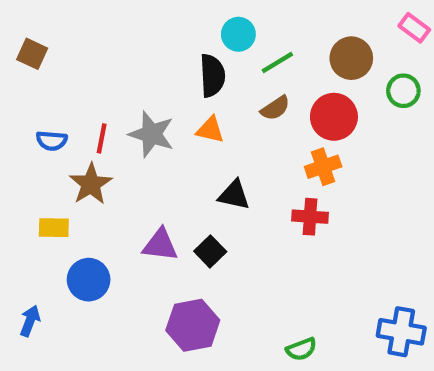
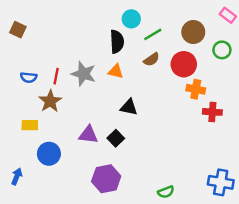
orange cross: (323, 167) -> (196, 89), moved, turned 30
red cross: (310, 217) -> (212, 112), moved

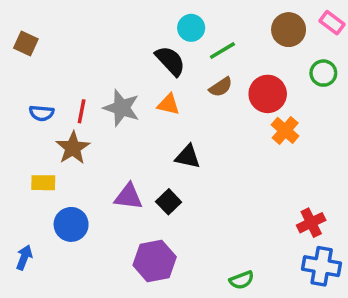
brown circle: (193, 32) -> (289, 30), moved
black semicircle: (117, 42) -> (170, 61), turned -40
orange cross: (196, 89) -> (285, 130), turned 30
red cross: (212, 112) -> (311, 223), moved, turned -30

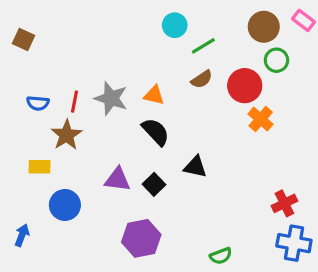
black semicircle: (170, 61) -> (156, 132), moved
green circle: (323, 73) -> (276, 60), moved
black triangle: (188, 157) -> (195, 167), moved

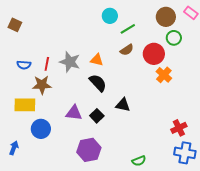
brown star: (66, 135) -> (42, 85), turned 30
yellow rectangle: (39, 167) -> (25, 105), size x1.5

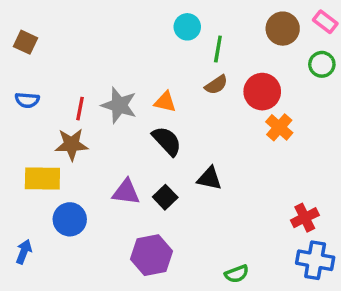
green line: (128, 29) -> (218, 49), turned -49
green circle: (174, 38) -> (322, 64), moved
blue semicircle: (24, 65) -> (27, 100), moved

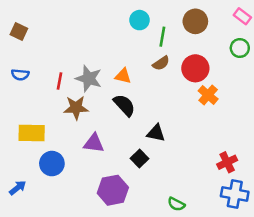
brown circle: (283, 29) -> (195, 21), moved
brown star: (71, 144) -> (76, 108), moved
black square: (165, 197) -> (140, 158), moved
blue arrow: (24, 252) -> (18, 188), turned 30
green semicircle: (237, 274) -> (176, 204), turned 48

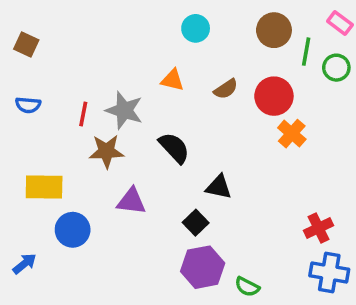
green line: (162, 37) -> (306, 52), moved
orange triangle: (123, 76) -> (172, 80), moved
purple hexagon: (113, 190) -> (203, 267), moved

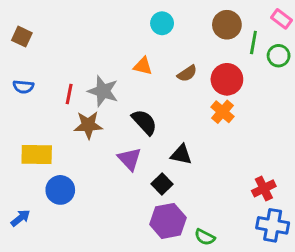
orange cross: (292, 134) -> (223, 112), moved
purple triangle: (131, 201) -> (130, 159), moved, turned 40

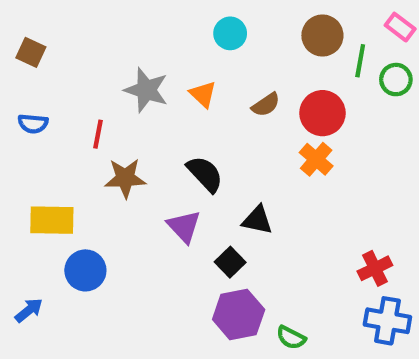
orange triangle: (143, 66) -> (203, 94), turned 30
gray star: (103, 91) -> (146, 90), moved

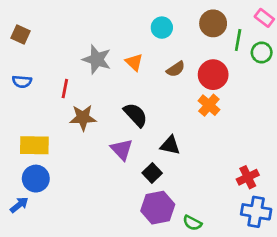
cyan circle: (230, 33) -> (162, 28), moved
blue circle: (85, 270) -> (36, 179), moved

